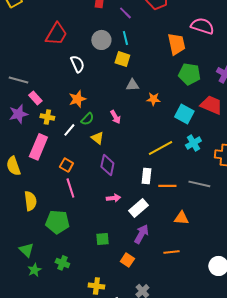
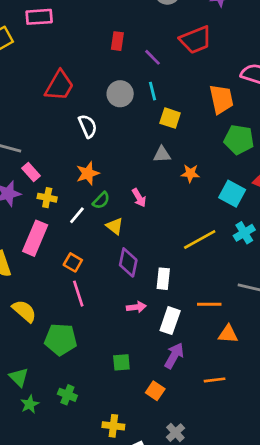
yellow square: (122, 59) -> (170, 118), moved
white rectangle: (146, 176) -> (163, 279), moved
orange line: (167, 186) -> (209, 304), moved
yellow semicircle: (30, 201) -> (24, 311), turned -42
white rectangle: (138, 208) -> (170, 321), turned -30

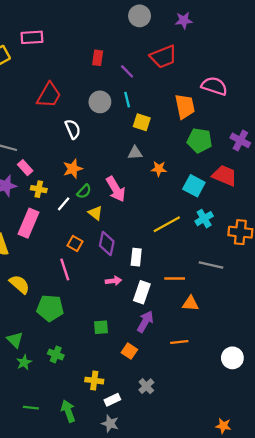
pink arrow: (139, 198) -> (116, 189), size x1.6
orange square: (73, 262) -> (75, 243), moved

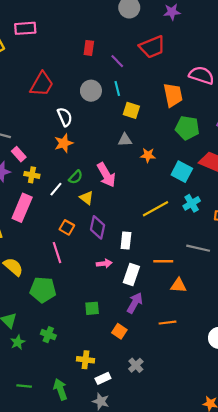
orange star: (73, 169) -> (64, 143), moved

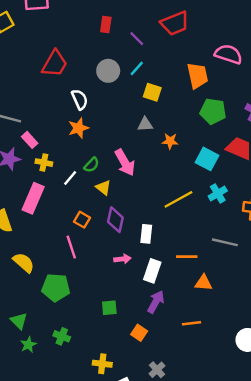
cyan line: (117, 88) -> (137, 68), turned 56

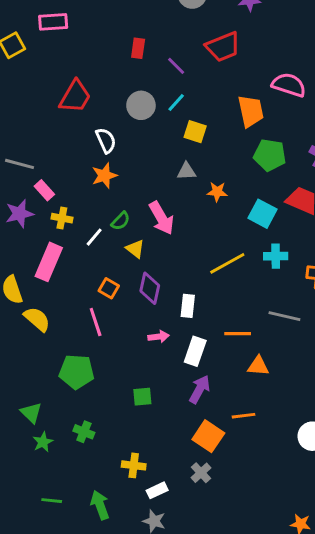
cyan cross: (218, 193) -> (276, 256), turned 30
yellow semicircle: (24, 263) -> (37, 319), moved
orange square: (139, 333) -> (208, 436), moved, size x1.5

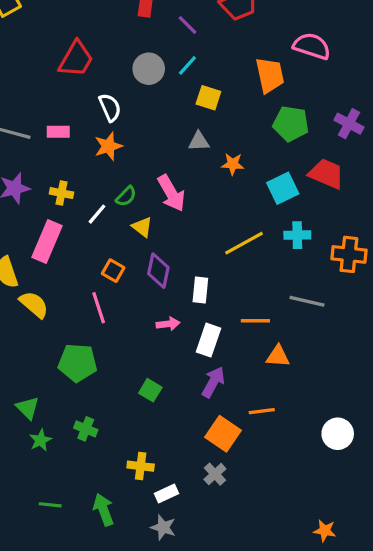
pink rectangle: (44, 190) -> (58, 132), moved, turned -48
cyan square: (262, 214) -> (283, 188), turned 36
green square: (142, 397) -> (150, 390), turned 36

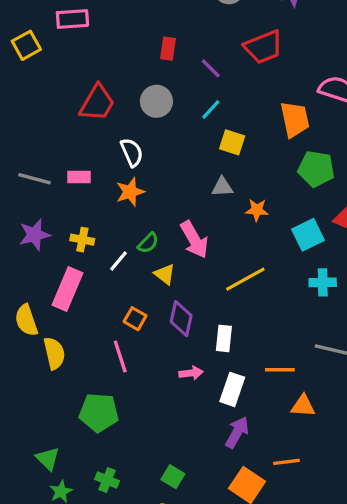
gray circle: (149, 69) -> (156, 101), moved
yellow line: (244, 243) -> (245, 279), moved
yellow semicircle: (34, 305) -> (54, 353), turned 36
green square: (150, 390) -> (173, 477), moved

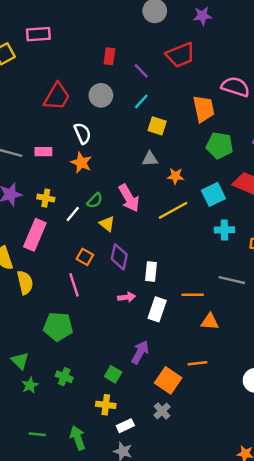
orange star: (130, 192) -> (81, 163), turned -30
yellow line: (245, 279) -> (173, 210), moved
purple arrow: (237, 432) -> (140, 352), moved

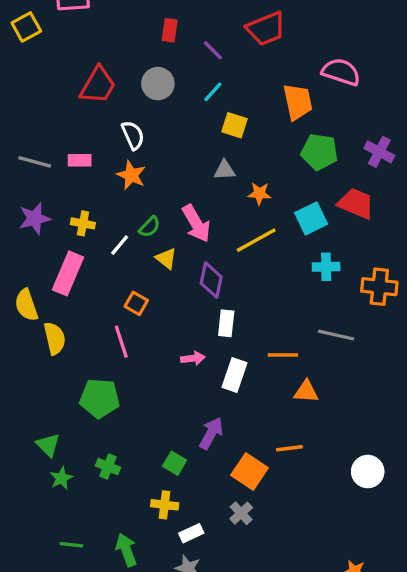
purple diamond: (119, 257) -> (211, 280), moved

